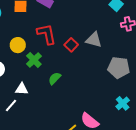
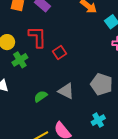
gray triangle: (94, 40) -> (66, 91), moved
green semicircle: (55, 78) -> (41, 96), moved

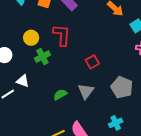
red square: (59, 52) -> (92, 62), moved
gray triangle: (66, 91) -> (86, 91), turned 36

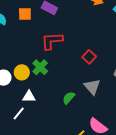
red L-shape: (62, 35) -> (52, 41), turned -80
yellow circle: (31, 38) -> (22, 72), moved

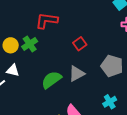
gray triangle: (92, 87) -> (77, 74), turned 30
green semicircle: (69, 98) -> (51, 80), size x1.5

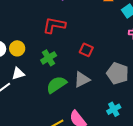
green cross: (30, 44) -> (49, 58), moved
red square: (80, 44) -> (86, 50), turned -32
white triangle: (13, 70) -> (18, 74), turned -32

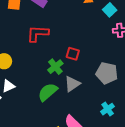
green cross: (49, 58) -> (55, 67), moved

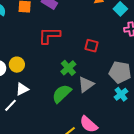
red square: (73, 54) -> (91, 46), moved
cyan cross: (108, 109) -> (121, 94), moved

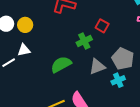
green cross: (68, 68) -> (84, 41), moved
gray triangle: (86, 84) -> (97, 67), moved

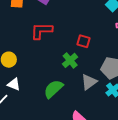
white triangle: (24, 50) -> (14, 84), turned 48

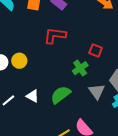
gray triangle: (89, 82) -> (97, 91), turned -36
white triangle: (14, 84) -> (33, 96), moved

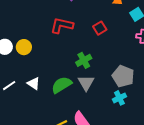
red square: (96, 50) -> (100, 28), moved, turned 32
gray triangle: (97, 91) -> (86, 83), moved

